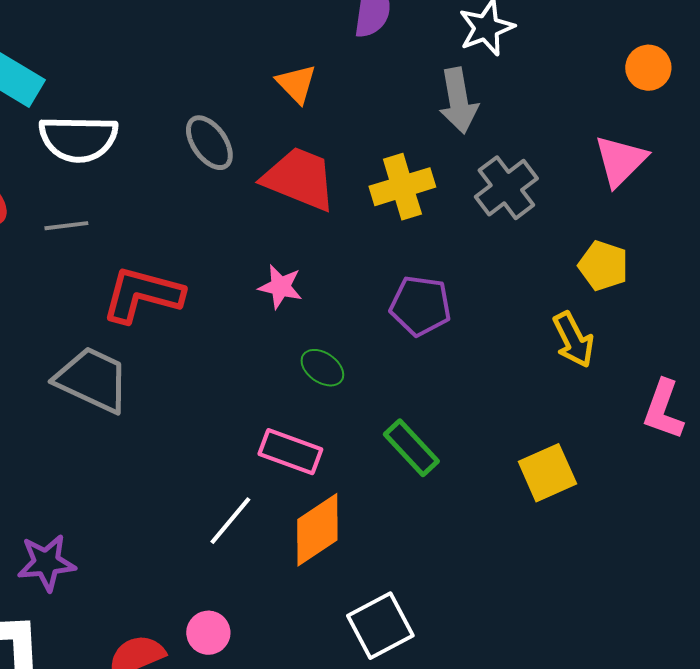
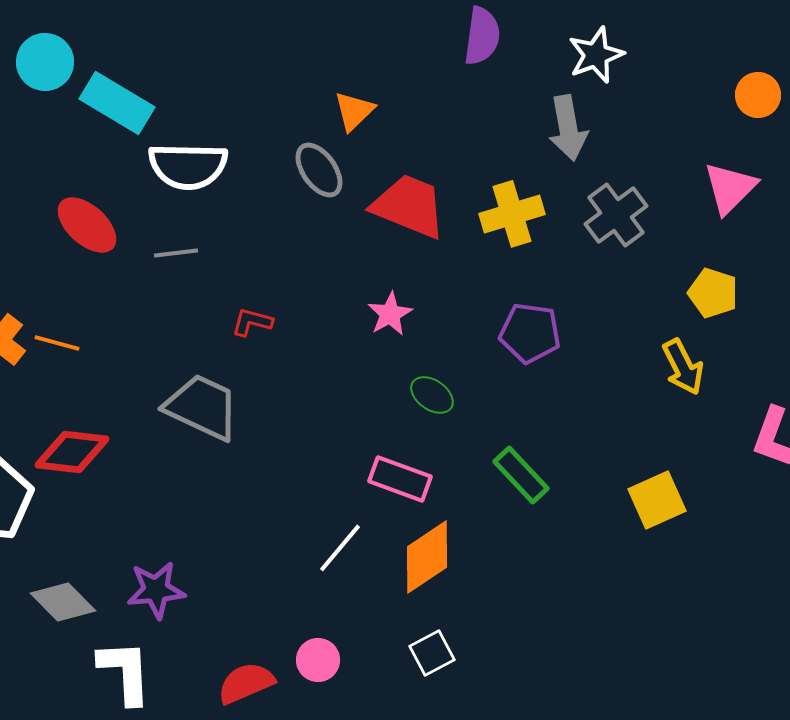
orange triangle: (296, 84) -> (354, 111), moved, turned 30
pink star: (280, 287) -> (390, 314), turned 30
red L-shape: (142, 295) -> (252, 322), size x0.5
white square: (380, 626) -> (432, 653), moved, size x0.7

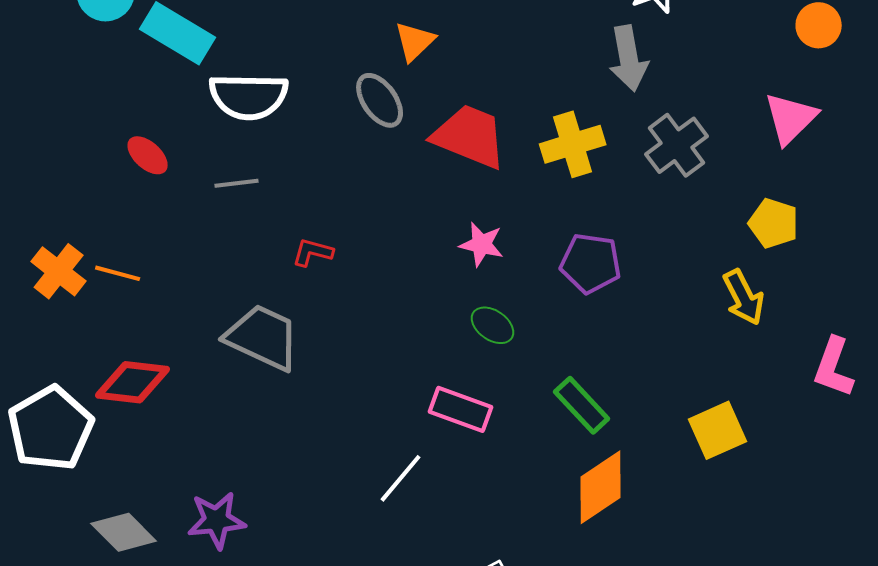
red ellipse: (87, 225) -> (148, 155), size x0.7
pink star: (390, 314) -> (482, 244), moved, turned -30
orange diamond: (427, 557) -> (601, 487), moved

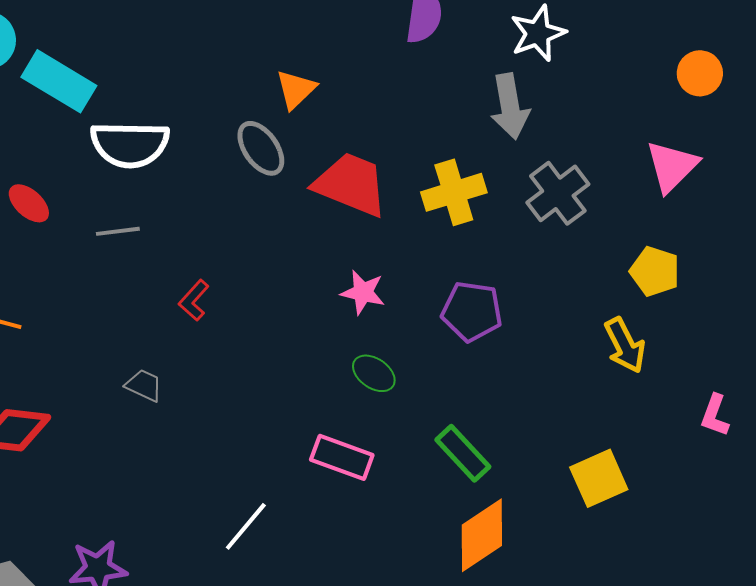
red L-shape: (313, 252) -> (194, 300), turned -63
gray trapezoid: (263, 337) -> (144, 385), size x0.5
pink L-shape: (834, 367) -> (715, 415), size x0.7
white line: (401, 478) -> (246, 526), moved

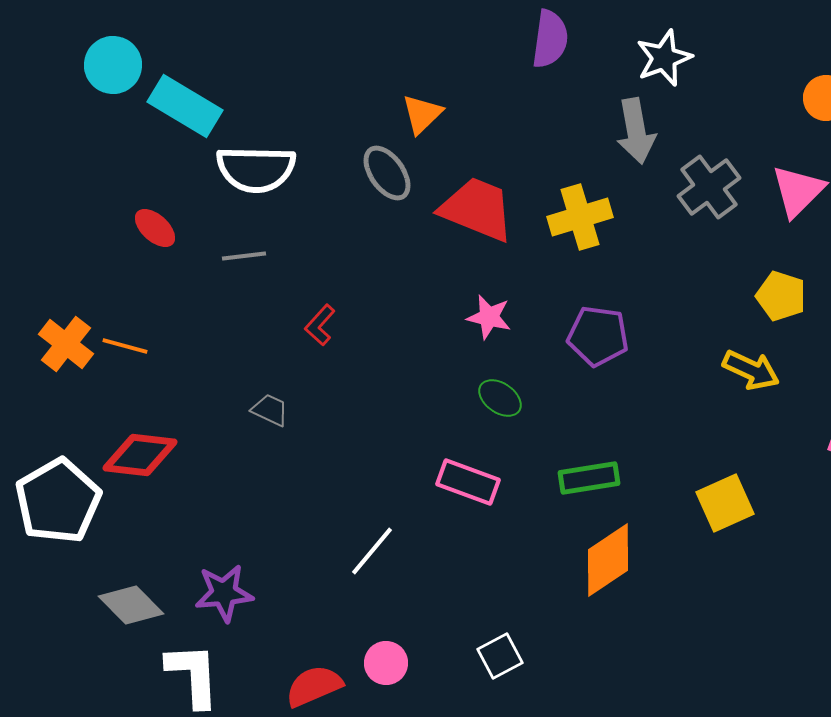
gray cross: (558, 193) -> (709, 187), moved
yellow arrow: (625, 345) -> (751, 370), turned -38
green rectangle: (463, 453) -> (589, 478), turned -56

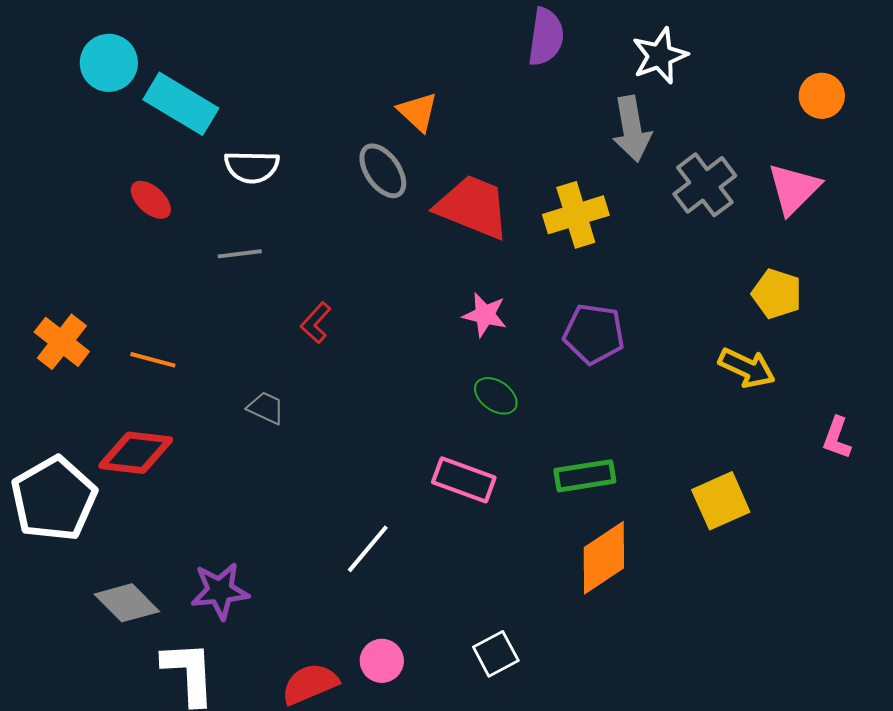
orange triangle: (422, 114) -> (418, 112), turned -33
white semicircle: (256, 169) -> (252, 167), size x0.7
red ellipse: (155, 228) -> (151, 200), moved
orange line: (125, 346) -> (153, 360), moved

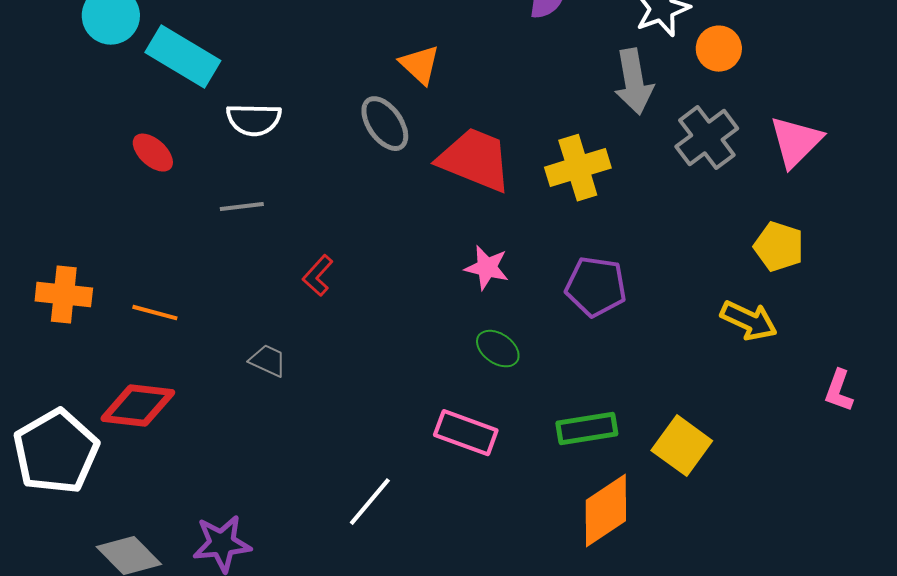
orange circle: (822, 96) -> (719, 49), moved
orange cross: (62, 342) -> (64, 295), turned -32
yellow square: (721, 501) -> (682, 446), moved, turned -30

